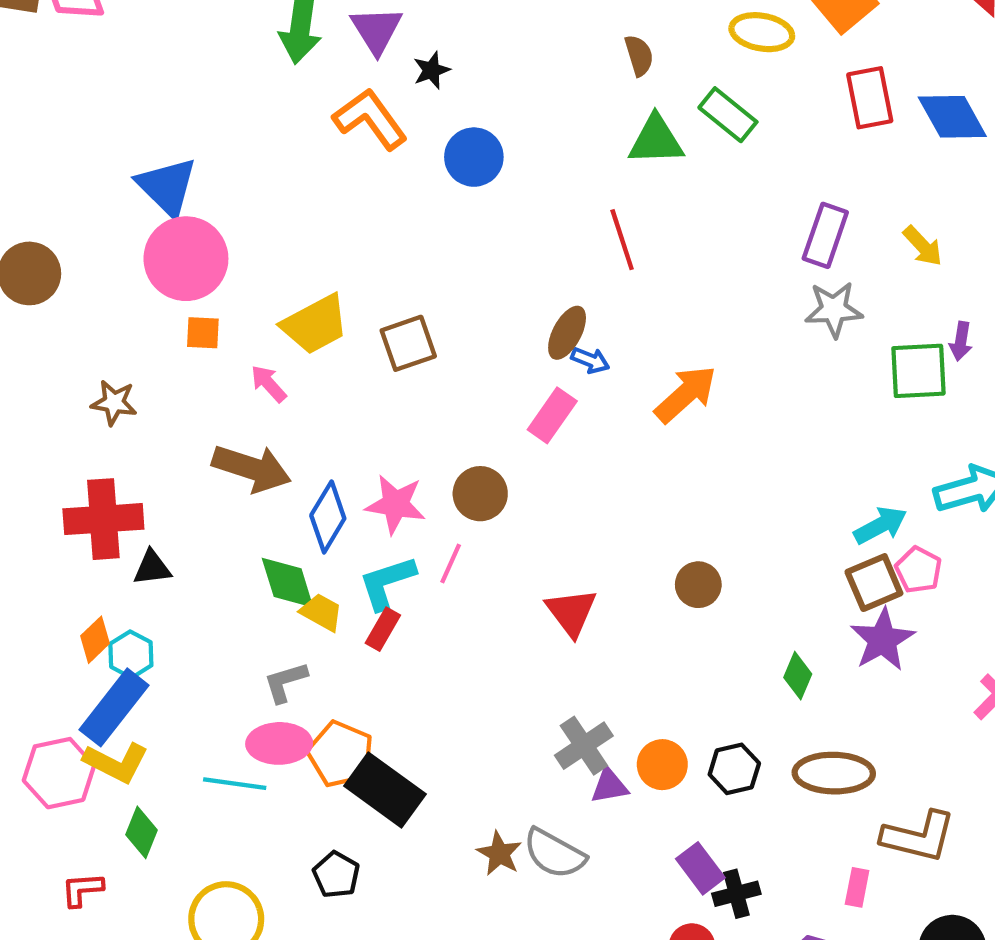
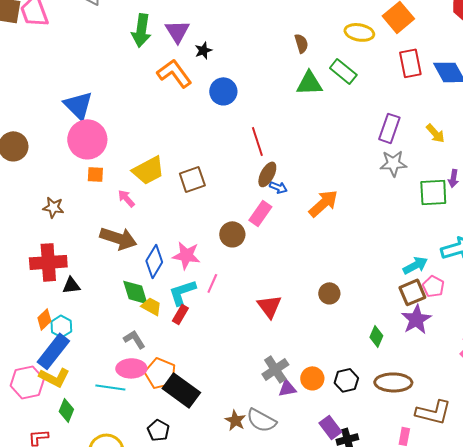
red line: (622, 240) -> (257, 141), moved
brown circle: (480, 494) -> (232, 234), moved
gray L-shape: (285, 682) -> (134, 339), turned 75

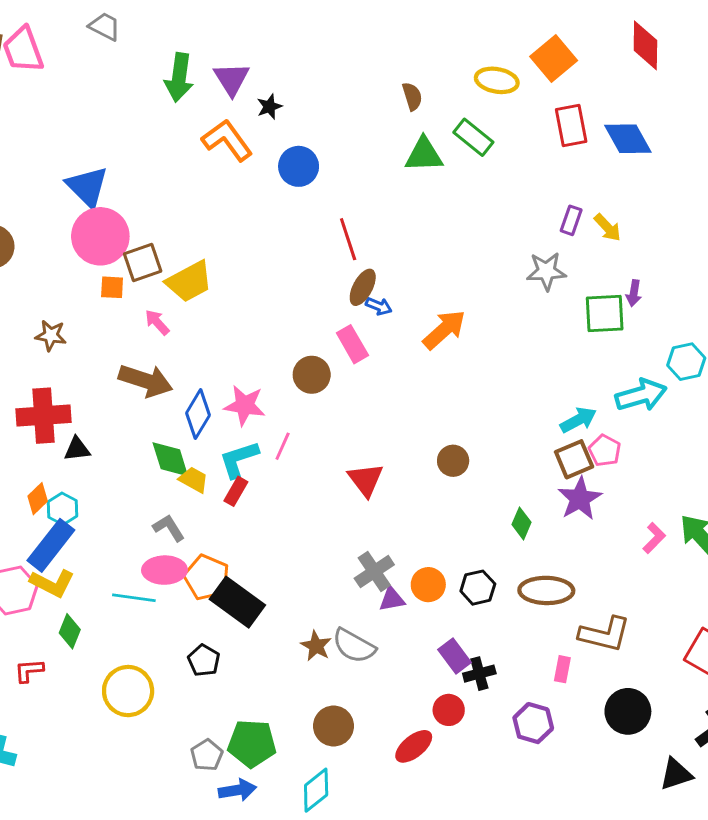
purple rectangle: (389, 128) -> (571, 220), moved, size x0.7
brown square: (192, 179) -> (143, 263), moved
pink rectangle: (260, 213) -> (352, 344), turned -65

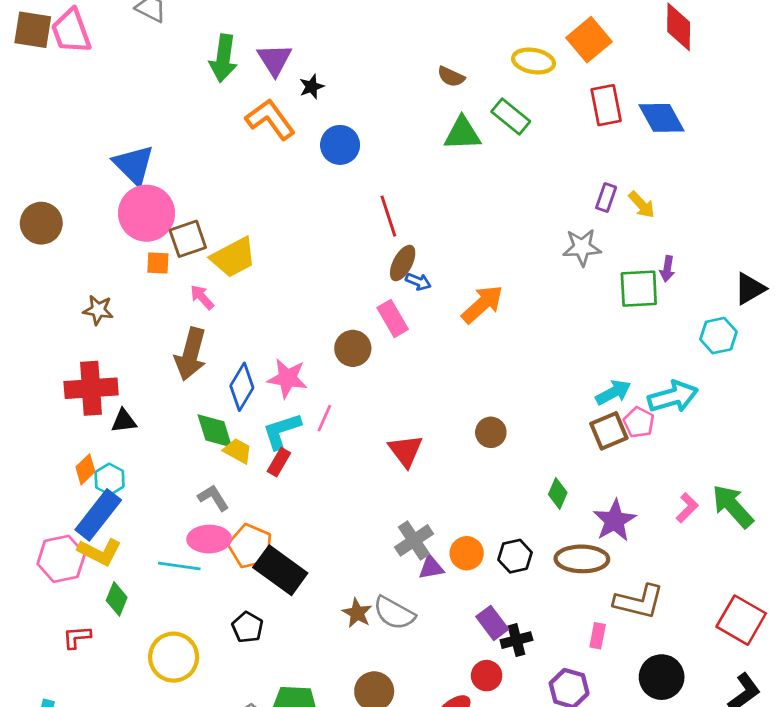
brown semicircle: (412, 96) -> (451, 77), turned 132
brown arrow: (146, 381) -> (191, 354), turned 87
cyan arrow: (641, 395) -> (673, 397), moved
purple star: (580, 499) -> (615, 521), moved

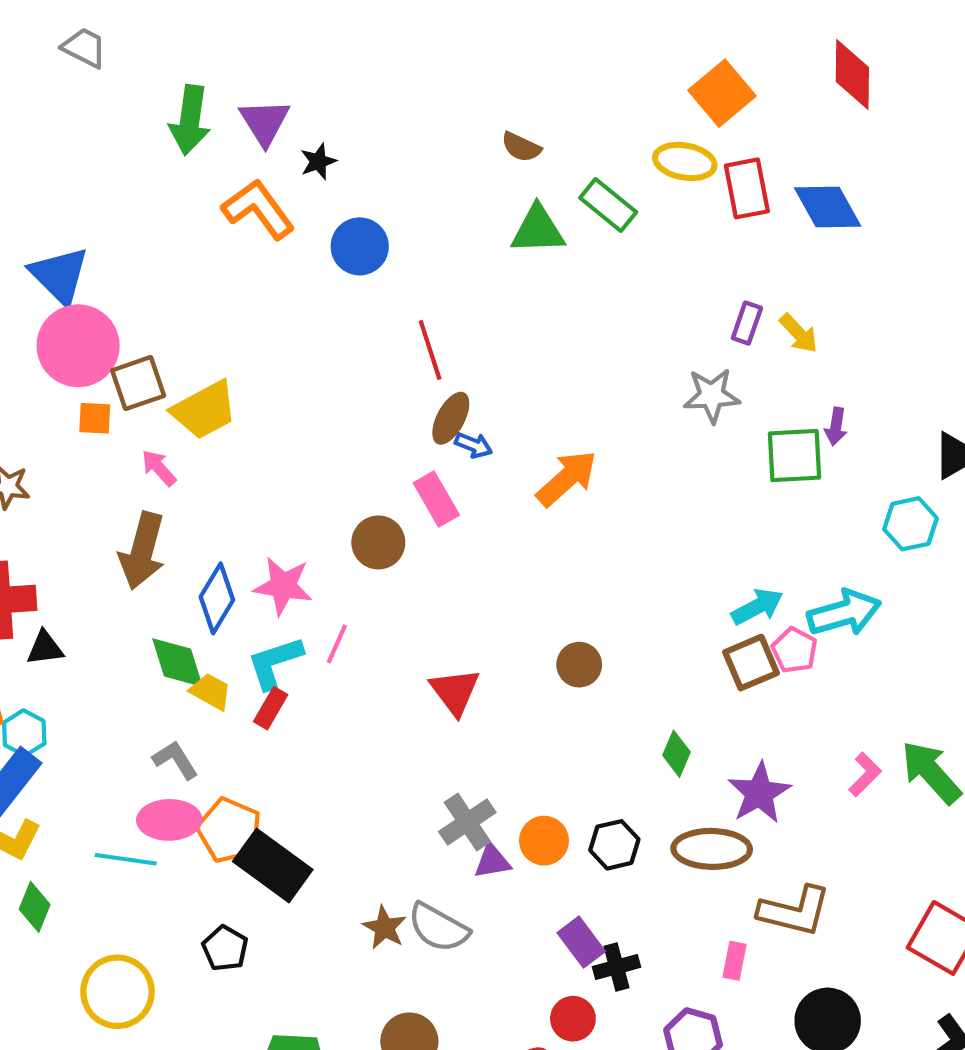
yellow ellipse: (534, 61) -> (685, 162), moved

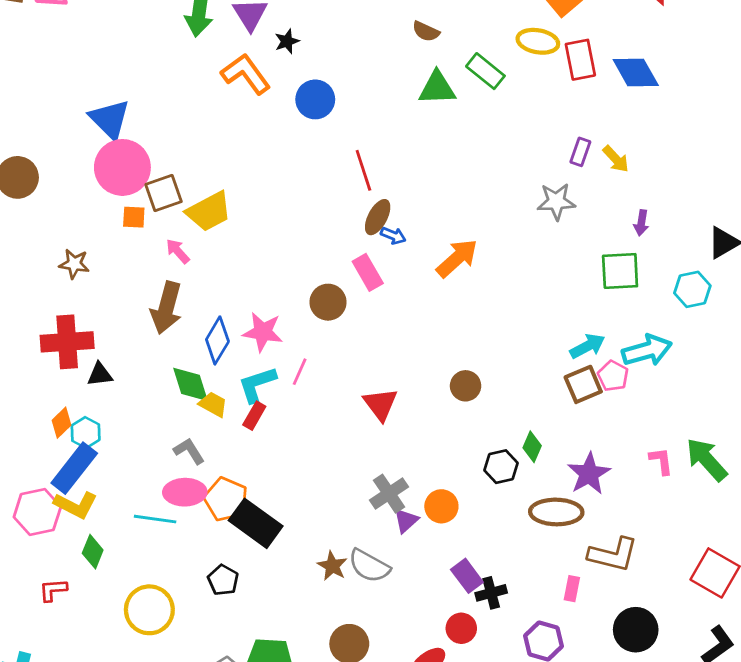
green square: (795, 456) -> (620, 271), moved
pink L-shape: (865, 774) -> (661, 461), turned -52
black hexagon: (614, 845) -> (501, 467), moved
purple triangle: (492, 861) -> (406, 521), turned -32

